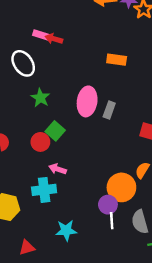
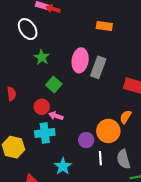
gray rectangle: (109, 110) -> (98, 67), size x1.5
red circle: (40, 142) -> (42, 107), moved
purple circle: (108, 205) -> (86, 140), moved
cyan star: (66, 230) -> (63, 166), turned -30

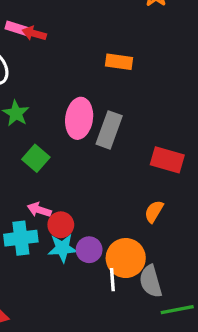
red circle: (42, 107) -> (61, 225), moved
orange circle: (108, 131) -> (126, 258), moved
cyan star: (63, 166) -> (62, 248), moved, turned 30

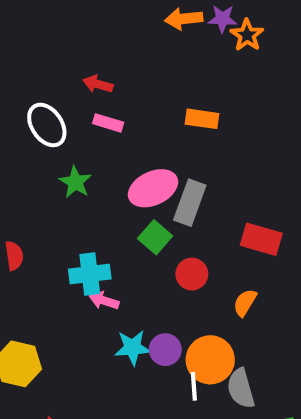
pink rectangle: (18, 28) -> (108, 123), moved
pink ellipse: (79, 118) -> (153, 188), turned 57
green square: (36, 158) -> (155, 237), moved
red circle: (61, 225) -> (192, 274), moved
cyan cross: (21, 238) -> (90, 274), moved

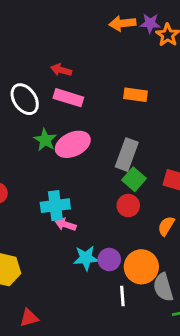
pink rectangle: (108, 123) -> (68, 98), size x1.4
pink ellipse: (153, 188) -> (73, 144), moved
green square: (155, 237) -> (134, 179), moved
white line: (194, 386) -> (122, 296), moved

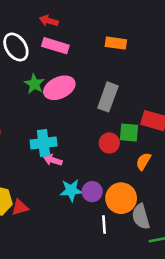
green square: (134, 179) -> (129, 132), moved, turned -36
red triangle: (29, 318) -> (20, 207), moved

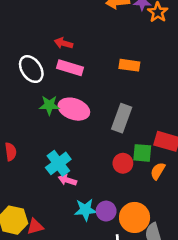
green star: (34, 84) -> (49, 105), turned -30
pink ellipse: (59, 88) -> (74, 109), turned 44
cyan cross: (44, 143) -> (58, 163), turned -30
orange semicircle: (143, 161) -> (158, 171), moved

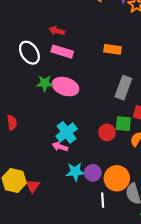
gray rectangle: (122, 118) -> (123, 88), moved
cyan cross: (58, 163) -> (67, 132), moved
red triangle: (35, 227) -> (33, 186), turned -40

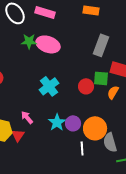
pink arrow: (60, 147) -> (27, 117), moved, turned 32
cyan star: (75, 172) -> (57, 122), turned -30

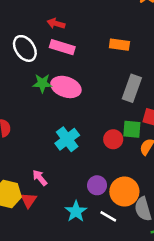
cyan star: (57, 122) -> (76, 211), moved
white line: (82, 148) -> (108, 216), turned -56

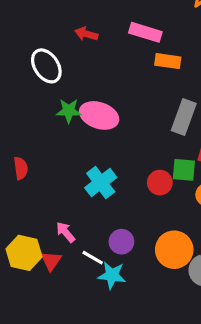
pink rectangle: (62, 47) -> (145, 32), moved
purple circle: (97, 185) -> (121, 242), moved
cyan star: (76, 211) -> (112, 275), turned -30
white line: (108, 216) -> (93, 258), moved

